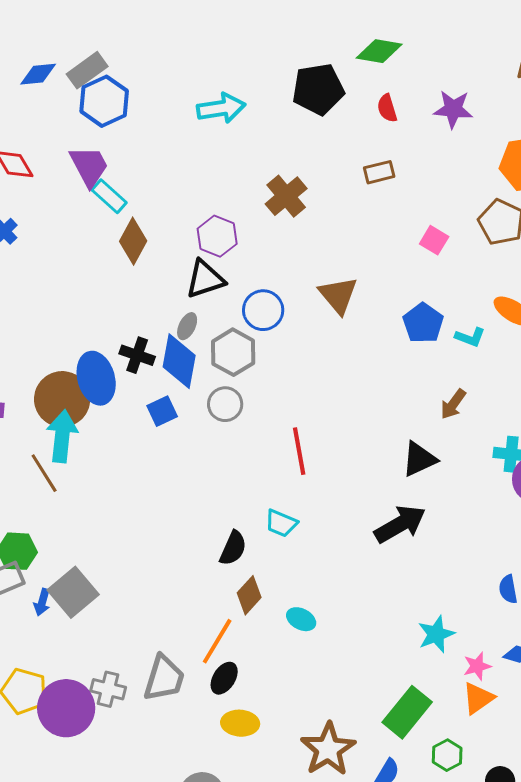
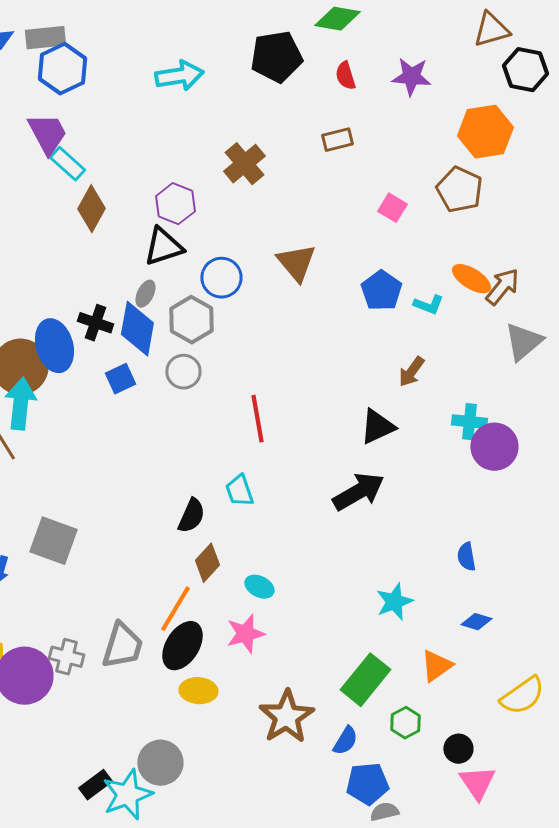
gray rectangle: (87, 70) -> (45, 38), turned 30
cyan trapezoid: (281, 523) -> (239, 491), turned 48
gray square: (73, 592) -> (53, 541), moved, turned -30
pink star: (477, 666) -> (245, 634), moved, size x1.4
black ellipse: (224, 678) -> (182, 646), size x1.5

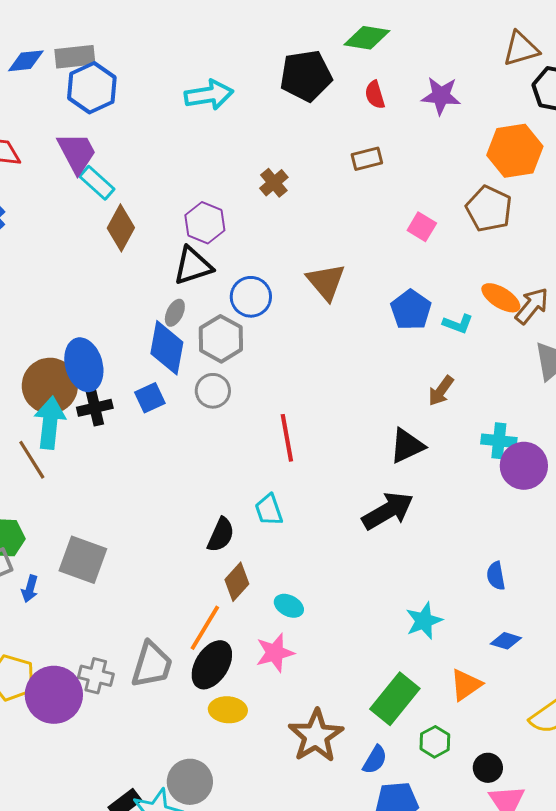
brown cross: (244, 164) -> (274, 183), size x0.7
black cross: (95, 323) -> (95, 408), moved, turned -32

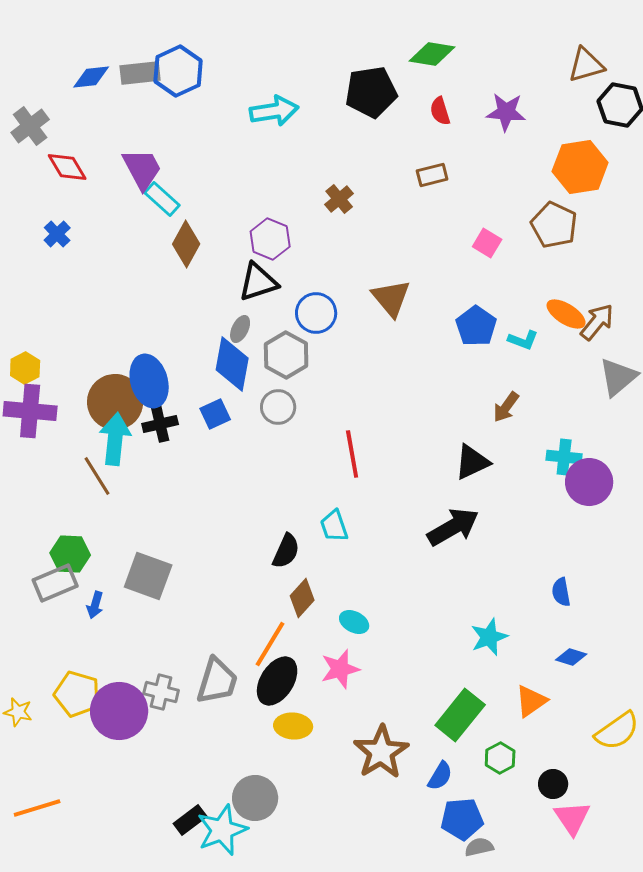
blue hexagon: (92, 88) -> (178, 71), moved

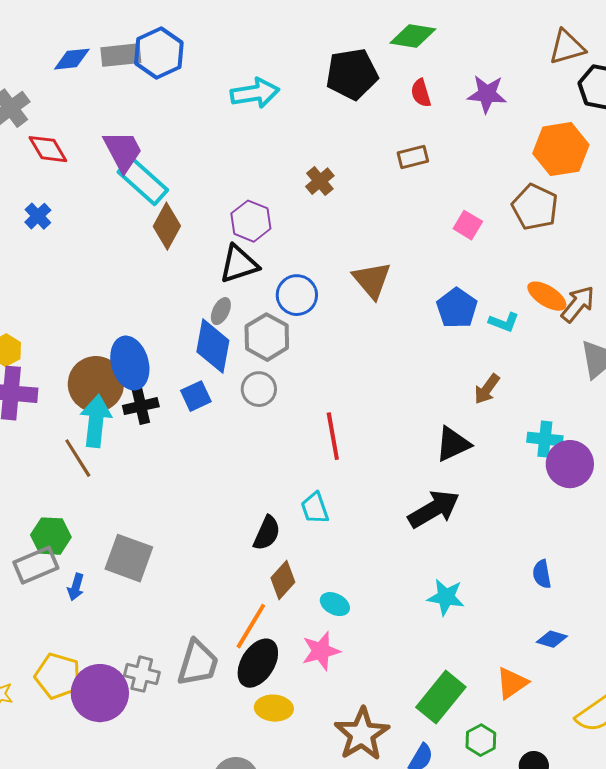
cyan rectangle: (162, 199) -> (143, 181), size x1.4
cyan star: (489, 637) -> (446, 597), moved, turned 30

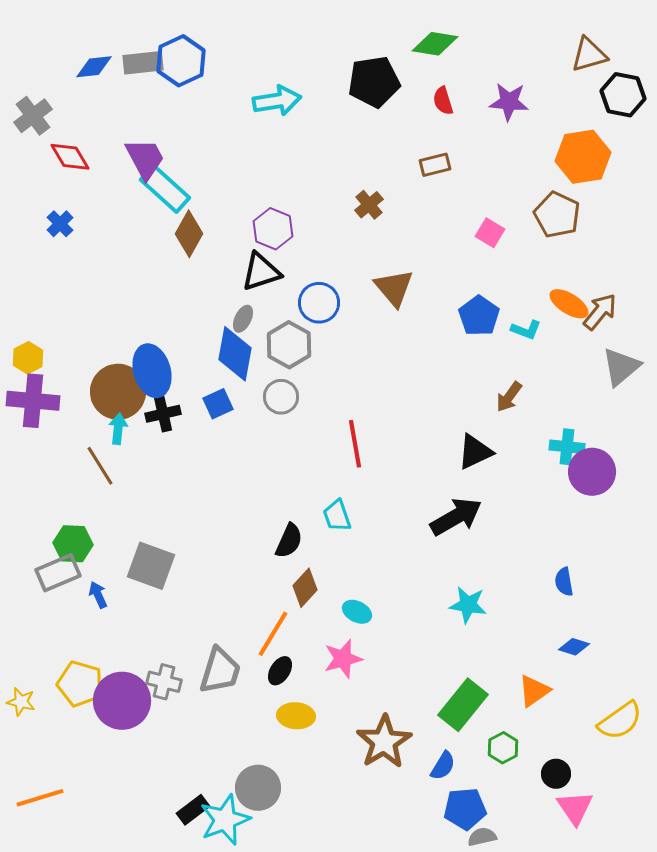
brown cross: (320, 181) -> (369, 205), moved
cyan arrow: (96, 421) -> (118, 429), size x0.6
blue arrow: (76, 587) -> (98, 595), turned 140
black ellipse: (258, 663) -> (280, 671), size x0.6

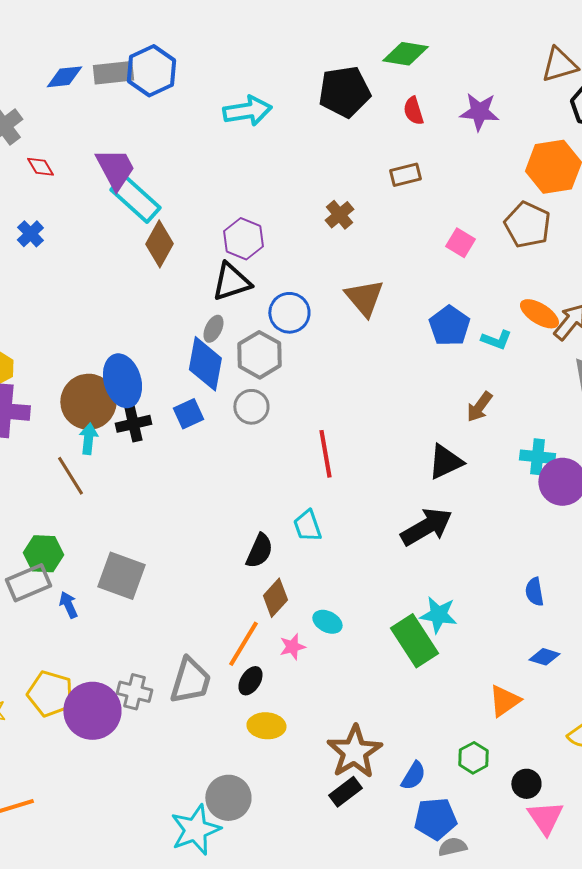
red diamond: (70, 157) -> (40, 167), size x0.7
pink star: (343, 659) -> (292, 647), moved, size x0.7
green rectangle: (463, 705) -> (414, 641), moved, turned -72
black rectangle: (193, 810) -> (345, 792), moved

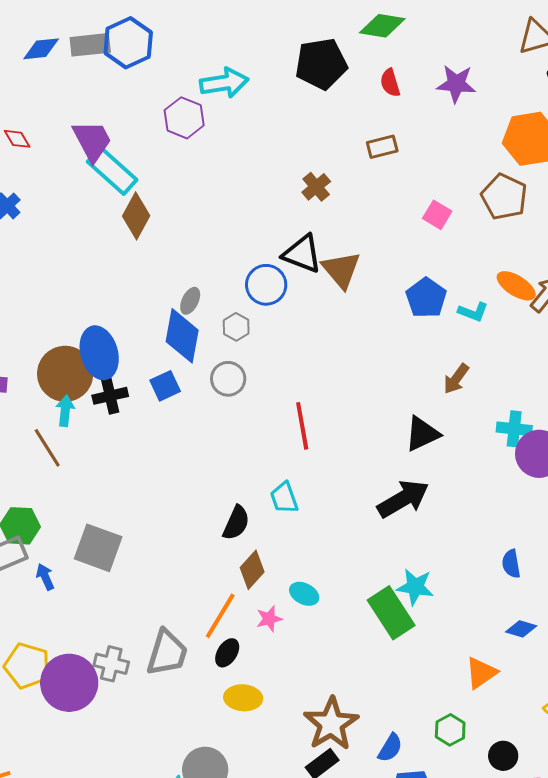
purple hexagon: (243, 239) -> (184, 118), moved
black triangle: (231, 282) -> (302, 254), moved, turned 39
gray hexagon: (259, 355) -> (236, 327), size x0.6

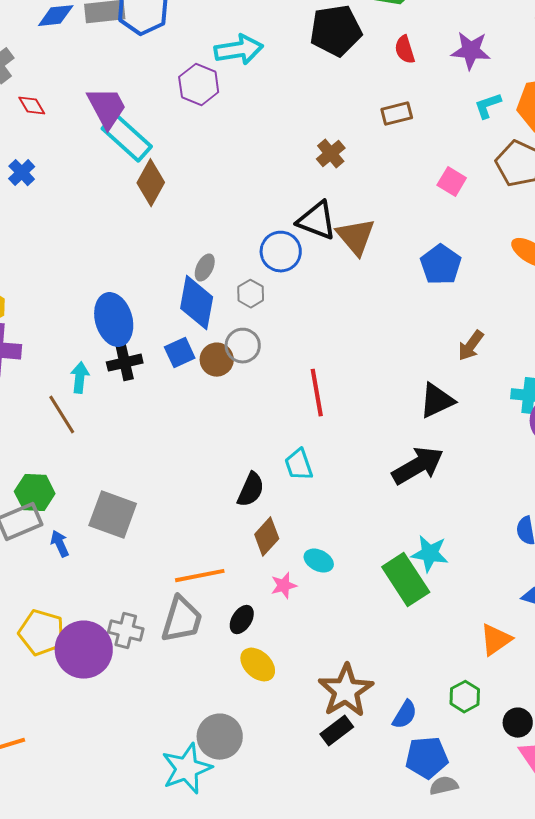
cyan L-shape: (473, 312) -> (488, 106), moved, turned 140
brown circle: (65, 374) -> (217, 360), moved, size x0.6
orange line: (220, 616) -> (200, 576), moved, turned 48
yellow ellipse: (243, 698) -> (258, 665), turned 39

